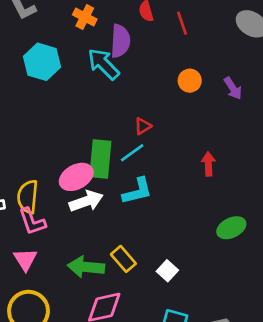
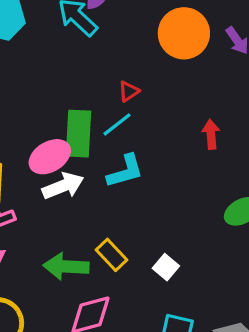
orange circle: (190, 81) -> (184, 33), size x1.8

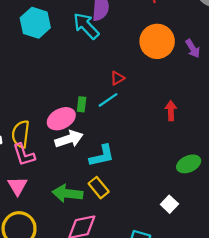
green rectangle: (78, 134) -> (82, 104), size x0.5
cyan L-shape: (125, 171) -> (102, 156), moved
white square: (166, 267) -> (169, 204), moved

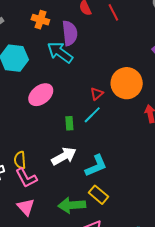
orange circle: (157, 41) -> (127, 83), moved
pink ellipse: (61, 119) -> (41, 95), moved
yellow semicircle: (21, 134) -> (20, 160), size x0.7

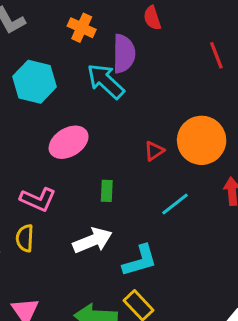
red line: (113, 12) -> (216, 55), moved
cyan line: (92, 115) -> (175, 204), moved
pink L-shape: (26, 178) -> (38, 199), moved, turned -45

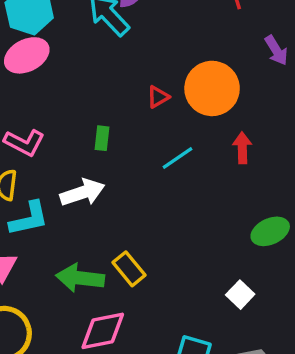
pink ellipse: (69, 142) -> (27, 55), moved
cyan L-shape: (140, 261) -> (29, 219), moved

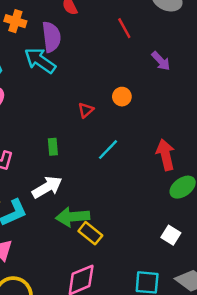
orange circle: (212, 88) -> (122, 97), size x0.5
red arrow: (242, 148) -> (166, 155), moved, size x1.4
green arrow: (80, 278) -> (73, 217), moved

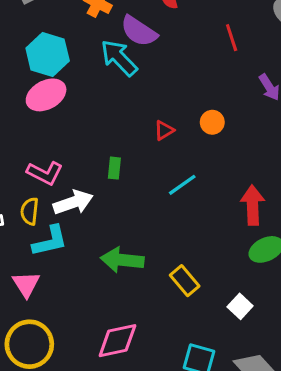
purple semicircle: (51, 37) -> (139, 31), turned 120
white arrow: (47, 187) -> (73, 202), moved
yellow rectangle: (90, 233) -> (185, 281), moved

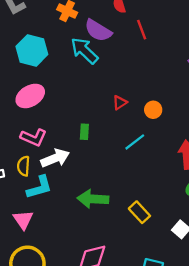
red line: (232, 38) -> (142, 30), moved
pink ellipse: (46, 95) -> (30, 96), moved
orange circle: (212, 122) -> (153, 110), moved

